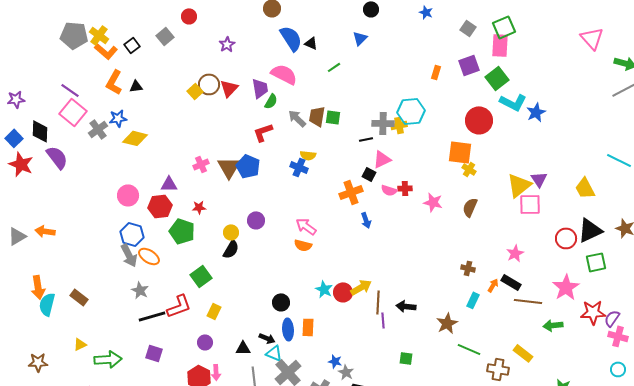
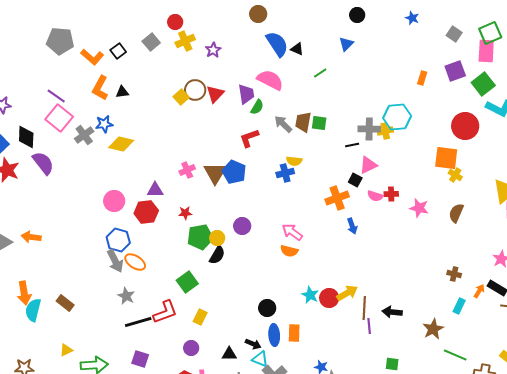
yellow cross: (99, 35) -> (185, 41), moved, turned 30
blue cross: (299, 167) -> (285, 173), turned -36
green pentagon: (182, 231) -> (200, 237), moved, turned -30

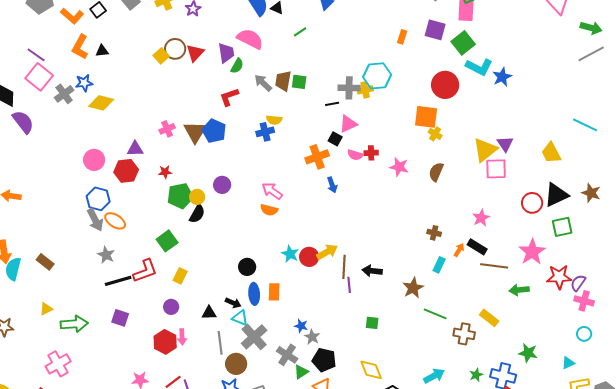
purple square: (455, 71) -> (435, 30), turned 35

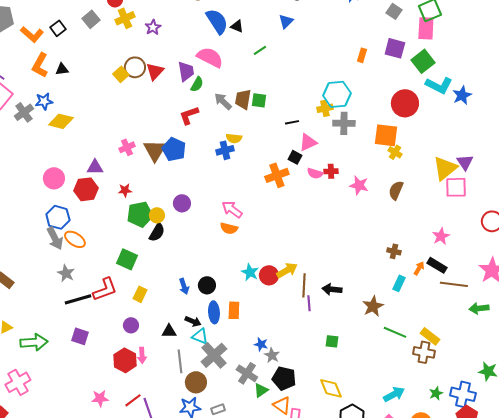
gray cross: (349, 88) -> (344, 123), moved
blue arrow: (332, 185) -> (184, 286), moved
green square: (167, 241) -> (127, 259), turned -30
yellow rectangle: (489, 318) -> (430, 336), moved

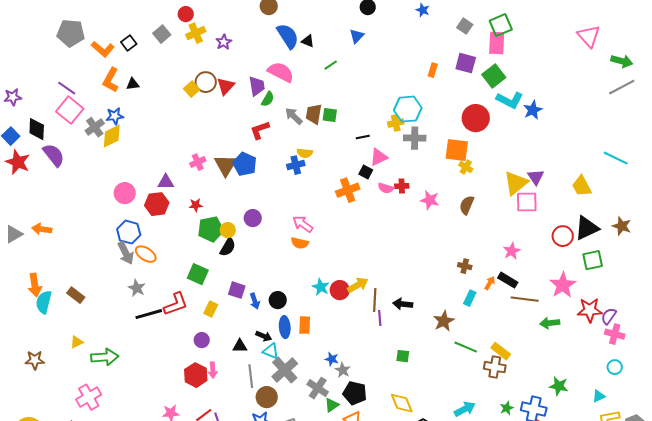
yellow diamond: (61, 121) -> (112, 136), moved, turned -40
purple square: (80, 336) -> (237, 290), moved

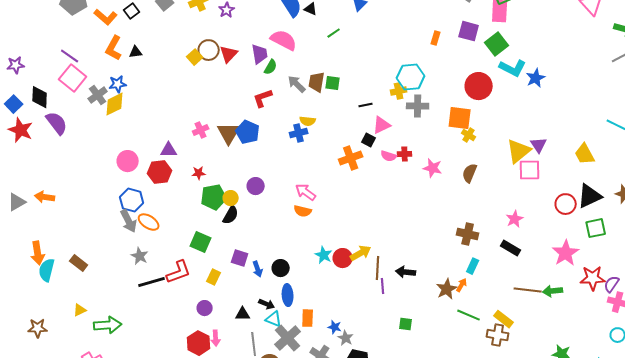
brown cross: (465, 266) -> (468, 234), size x1.5
orange arrow: (490, 283) -> (462, 285), moved
brown line: (525, 299) -> (528, 290), moved
orange rectangle: (305, 325) -> (308, 318), moved

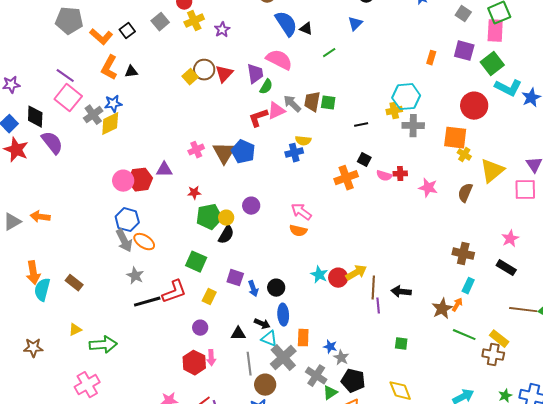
pink triangle: (382, 125) -> (276, 111), moved
yellow triangle: (519, 151) -> (492, 171), moved
red hexagon: (160, 172) -> (140, 180), moved

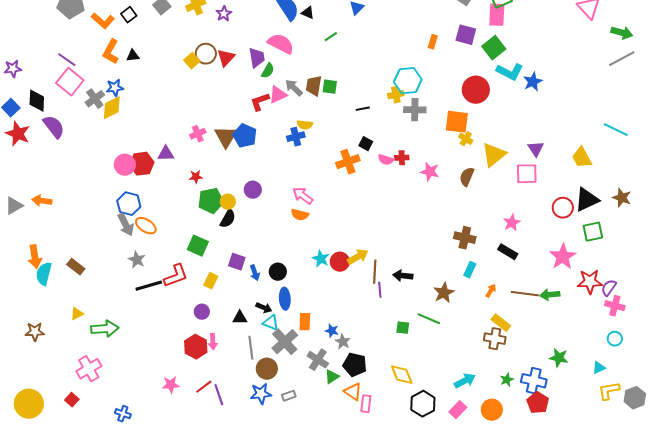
orange arrow: (457, 305) -> (491, 291), moved
green line: (464, 335) -> (429, 319), moved

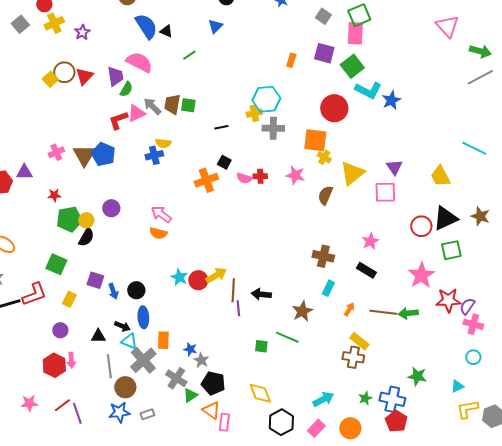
pink star: (430, 172) -> (295, 175), moved

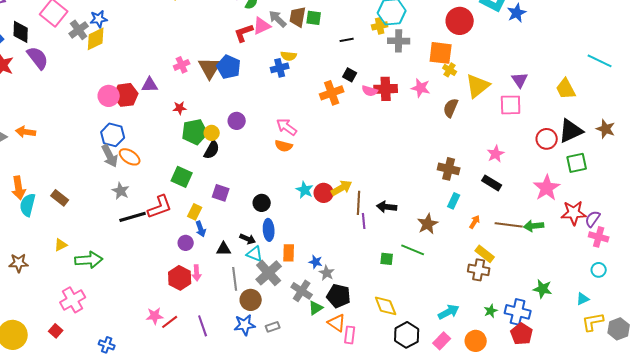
red cross: (260, 176) -> (386, 89), size x1.6
blue arrow: (113, 291) -> (201, 229), moved
red line: (62, 405) -> (170, 322), moved

